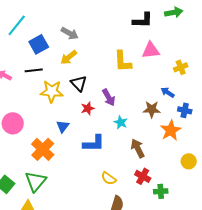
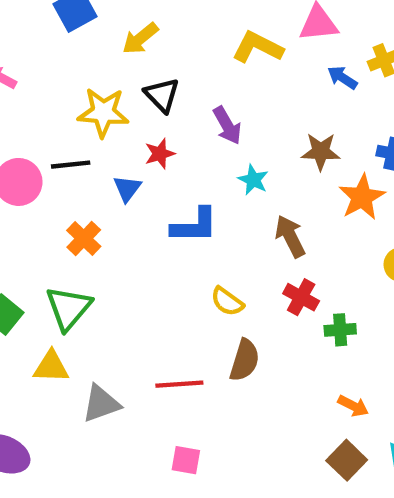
yellow L-shape: (123, 61) -> (258, 47), turned 120
black line: (34, 70) -> (71, 165), moved
blue arrow: (168, 92) -> (342, 78), moved
red star: (88, 108) -> (160, 154), moved
orange cross: (43, 149) -> (84, 238), size x0.7

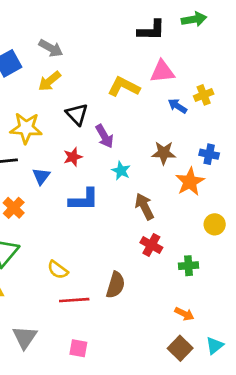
black triangle: (162, 95) -> (77, 114), moved
red star: (160, 154) -> (73, 157), moved
yellow semicircle: (227, 302) -> (58, 270), moved
green cross: (340, 330) -> (188, 266), moved
gray triangle: (101, 404) -> (25, 337), moved, turned -36

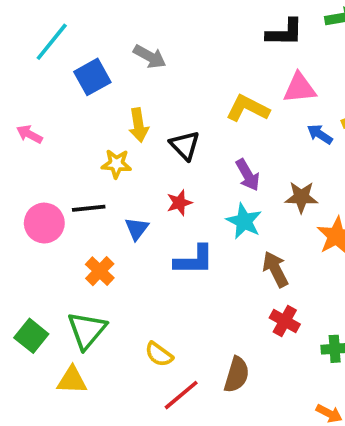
yellow arrow: (49, 81) -> (139, 125), moved, turned -60
yellow star: (26, 128) -> (116, 164), size x0.7
purple arrow: (105, 136) -> (248, 175), moved
cyan star: (121, 171) -> (244, 221), size x1.4
red line: (74, 300) -> (181, 395), turned -36

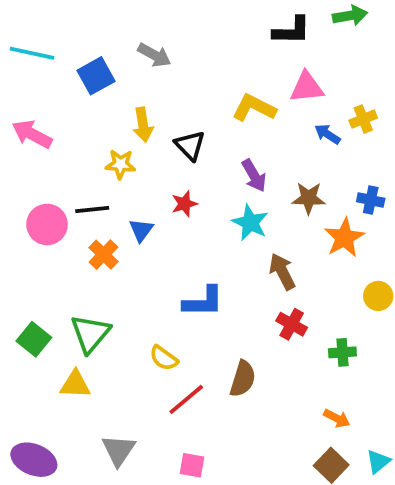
cyan line: (52, 42) -> (32, 53), moved, turned 63
pink arrow: (29, 134) -> (32, 134), size x1.5
blue L-shape: (194, 260) -> (203, 302), moved
orange cross: (100, 271) -> (103, 255), moved

